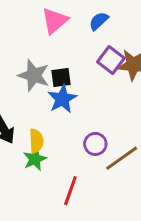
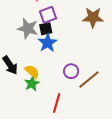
purple square: (111, 60) -> (48, 15), moved, turned 36
yellow semicircle: (36, 141) -> (32, 72), turned -42

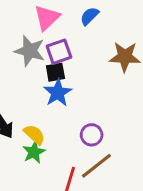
gray star: (28, 28) -> (30, 51), moved
brown line: (89, 79) -> (96, 166), moved

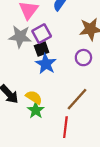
purple circle: (92, 135) -> (83, 58), moved
brown line: (96, 166) -> (77, 99), moved

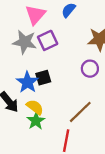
black square: (42, 49) -> (43, 78), moved
blue star: (46, 64) -> (27, 82), moved

